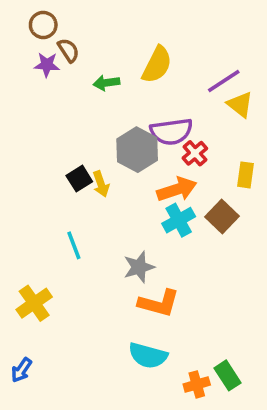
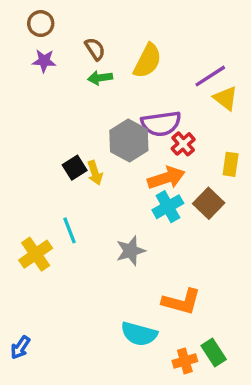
brown semicircle: (68, 50) -> (95, 49), moved
yellow cross: (34, 303) -> (36, 254), moved
orange L-shape: (159, 303) -> (181, 302), moved

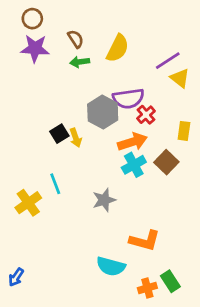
purple star: (44, 61) -> (35, 48), size x1.5

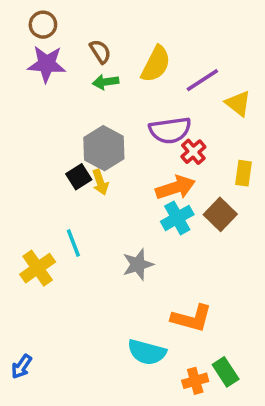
purple line: (168, 61) -> (202, 80), moved
gray hexagon: (103, 112) -> (104, 148), moved

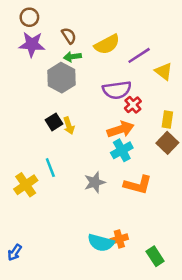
yellow semicircle: (156, 64) -> (107, 44), turned 35
gray hexagon: (104, 148) -> (61, 78), moved
brown square: (220, 214) -> (167, 143), moved
orange L-shape: (192, 318) -> (138, 185), moved
orange cross: (195, 381) -> (119, 239), moved

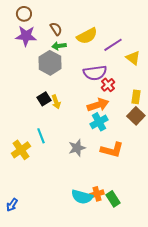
green rectangle: (155, 256) -> (113, 199), moved

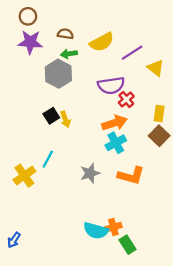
brown semicircle: (56, 29) -> (65, 34), turned -48
cyan line: (41, 136) -> (48, 159), turned 49
green rectangle: (113, 199) -> (127, 245), moved

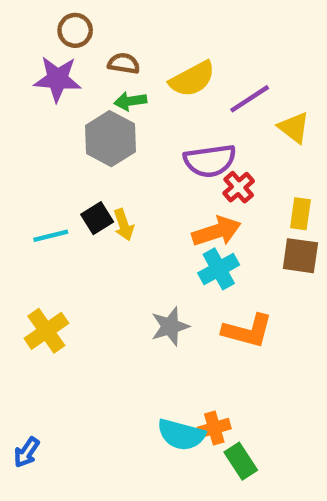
brown circle: (28, 16) -> (75, 30), moved
brown square: (159, 136) -> (300, 256), turned -36
cyan line: (48, 159) -> (51, 236), moved, turned 48

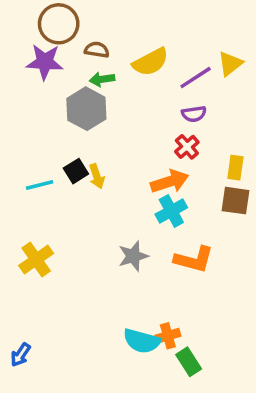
brown circle: (75, 30) -> (59, 24), size x1.5
yellow triangle: (294, 128) -> (230, 64), moved, turned 44
purple semicircle: (210, 161) -> (194, 114), moved, size x0.6

